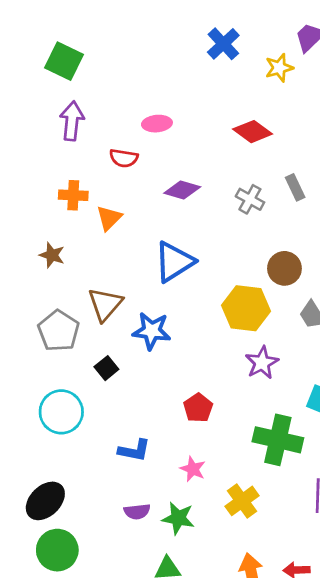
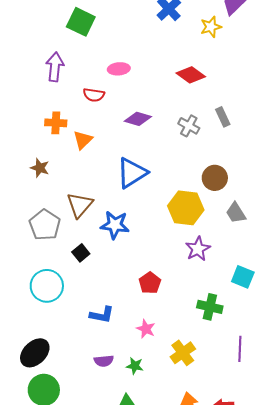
green square: (64, 61) -> (81, 22), moved
green cross: (278, 440) -> (210, 307), size x0.7
green star: (178, 518) -> (135, 366), size x0.7

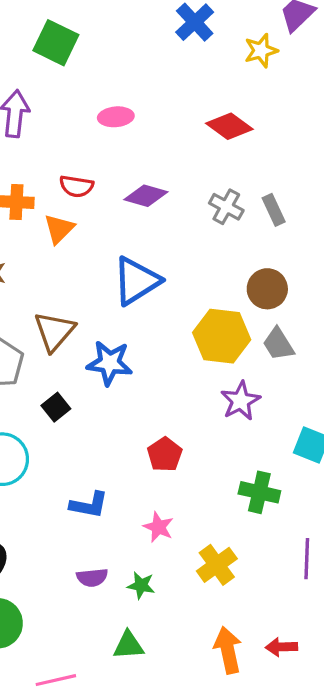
red semicircle: (94, 95) -> (76, 186), moved
gray rectangle: (223, 117) -> (274, 210), moved
gray trapezoid: (236, 213) -> (278, 344), moved

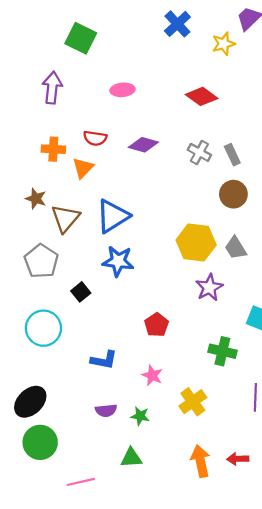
blue triangle: (136, 281) -> (113, 216), moved
brown circle: (267, 289) -> (233, 194), moved
brown triangle: (54, 331) -> (65, 218), moved

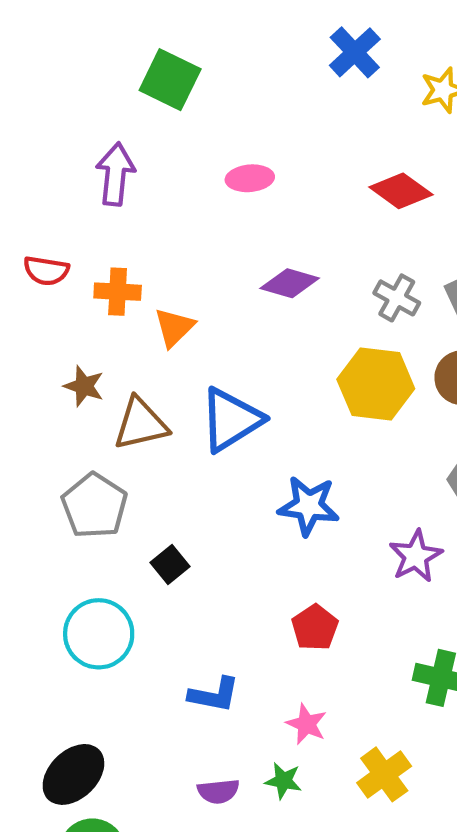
red semicircle: (95, 138) -> (46, 271), moved
brown triangle: (65, 218) -> (141, 424), turned 36
yellow hexagon: (196, 242) -> (376, 384), moved
blue star: (118, 261) -> (309, 506), moved
green star: (140, 416) -> (283, 781), moved

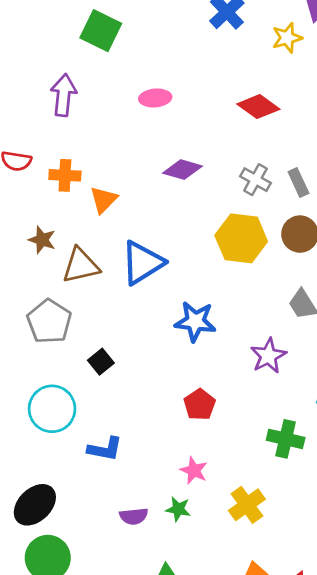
blue L-shape: (214, 695) -> (105, 449), moved

